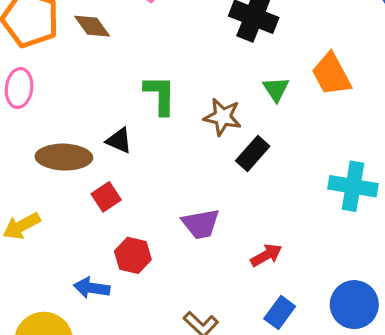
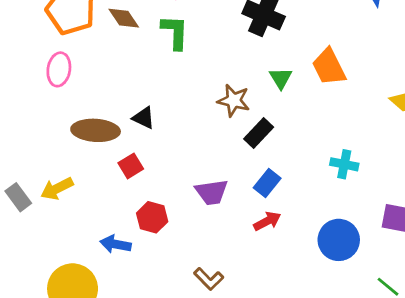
green L-shape: (160, 95) -> (175, 32), moved
cyan cross: (353, 186) -> (344, 164), size x0.7
blue circle: (354, 305) -> (339, 240), moved
blue rectangle: (280, 312) -> (267, 183), moved

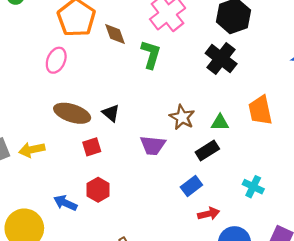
green triangle: (281, 78) -> (220, 122), moved, turned 48
black rectangle: (259, 133) -> (207, 151), moved
purple trapezoid: (212, 192) -> (153, 145), moved
red arrow: (267, 221) -> (209, 214), moved

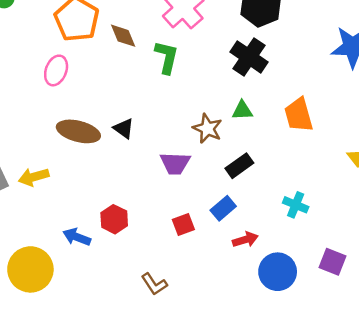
green triangle: (220, 122) -> (242, 111), moved
red square: (92, 147) -> (183, 225), moved

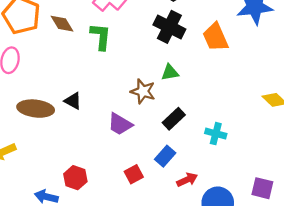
orange trapezoid: (299, 115) -> (215, 37), moved
purple trapezoid: (175, 163) -> (120, 124), turned 36
cyan cross: (296, 205) -> (216, 134), moved

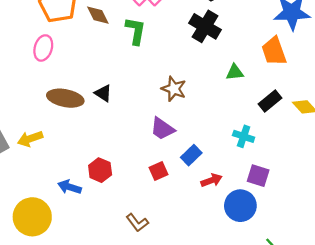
orange trapezoid: (215, 37) -> (274, 51), moved
green triangle: (170, 72) -> (235, 72), moved
black rectangle: (174, 119) -> (270, 101), moved
purple trapezoid: (120, 124) -> (162, 129), moved
purple square: (262, 188) -> (258, 176), moved

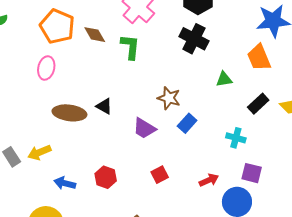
purple trapezoid: (162, 129) -> (144, 128), moved
blue rectangle: (191, 155) -> (187, 123), moved
blue arrow: (69, 187) -> (65, 183), moved

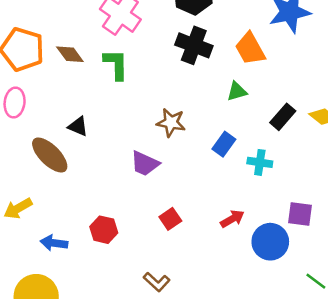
orange trapezoid: (259, 58) -> (250, 49), moved
black triangle: (104, 106) -> (78, 126), moved
brown ellipse: (69, 113) -> (50, 155), turned 44
blue rectangle: (187, 123) -> (224, 144), moved
purple square: (252, 173) -> (300, 214), moved

